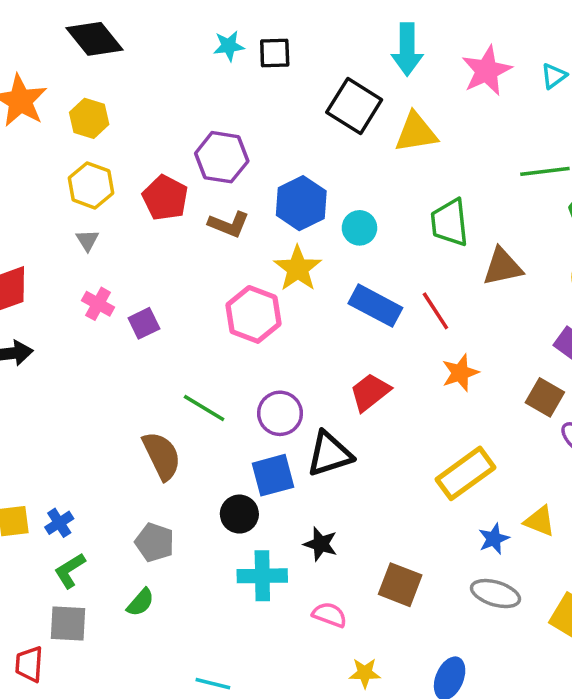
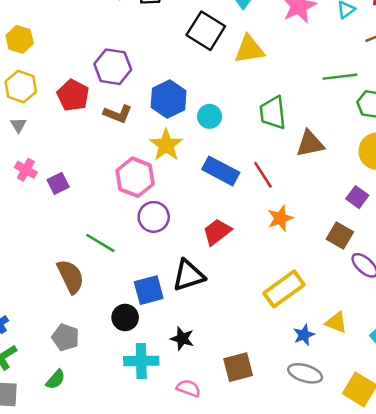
purple circle: (280, 413) -> (154, 217), moved
brown square: (400, 585) -> (238, 367), turned -36

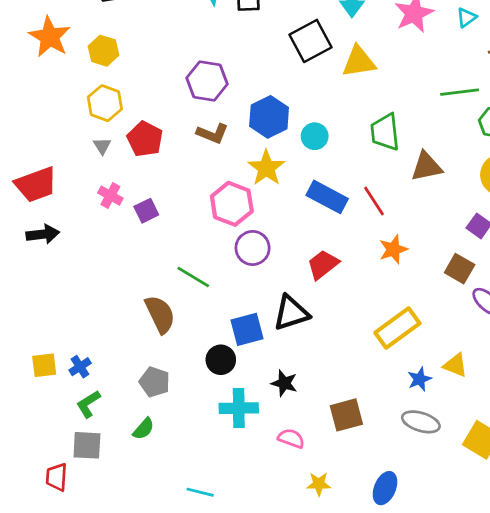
black square: (206, 31) -> (310, 41), turned 30
red pentagon: (73, 95) -> (145, 139), moved

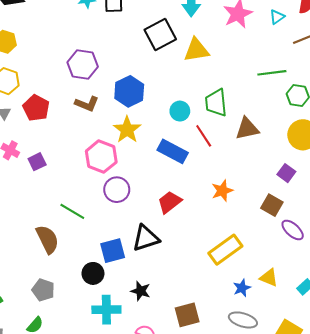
cyan circle: (315, 136) -> (180, 111), moved
red line: (374, 201) -> (204, 136), moved

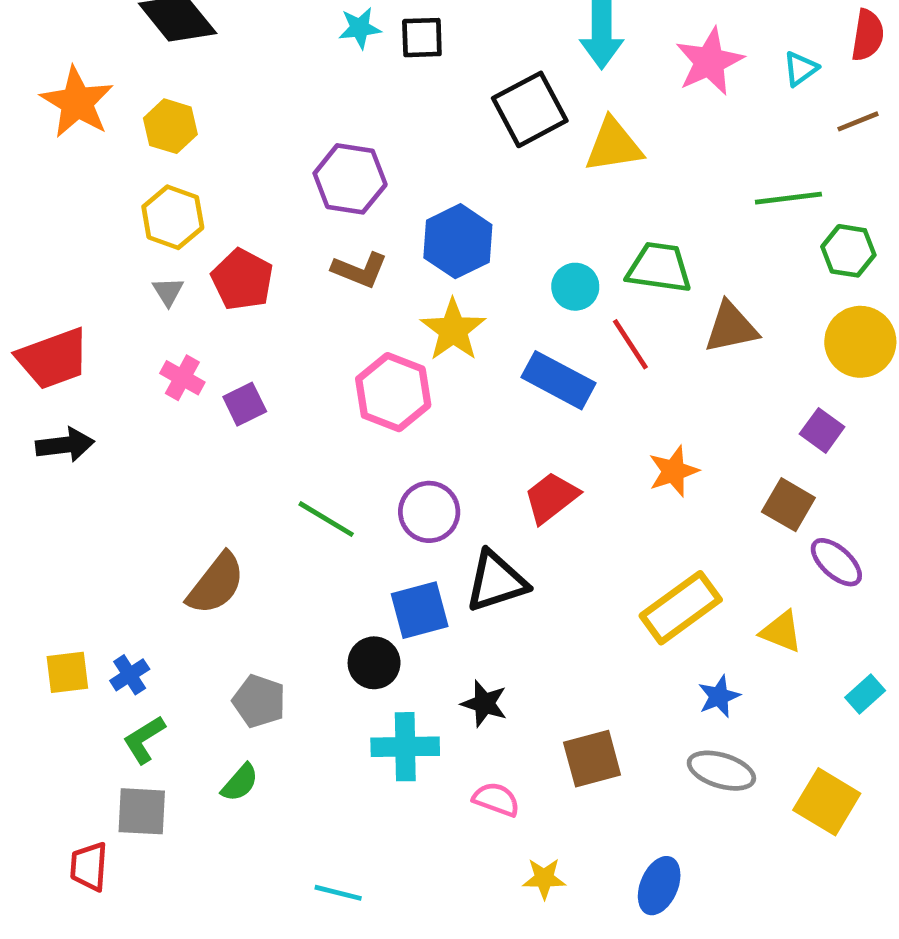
green trapezoid: (216, 103) -> (659, 268), turned 104
purple circle: (117, 190) -> (429, 512), moved
brown semicircle: (47, 239) -> (216, 584), moved, turned 64
yellow triangle: (269, 278) -> (781, 632), moved

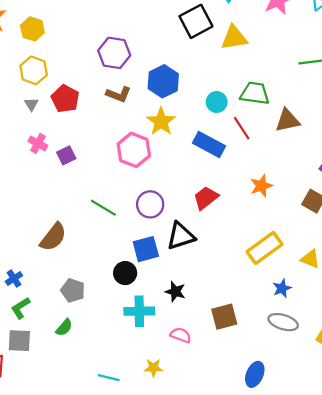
yellow star: (544, 878) -> (153, 368), moved

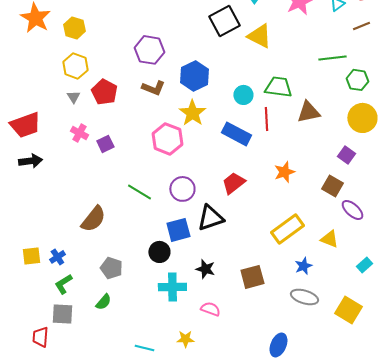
yellow triangle: (234, 38) -> (259, 36), turned 36
red line: (242, 128) -> (266, 119), turned 30
brown square: (224, 317) -> (252, 277), moved

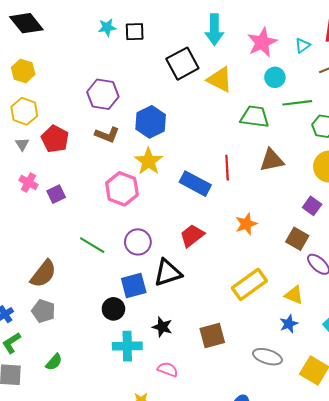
green trapezoid: (278, 87) -> (255, 117), moved
cyan circle: (243, 95) -> (275, 77), moved
blue star: (303, 266) -> (289, 324), moved
gray pentagon: (111, 268) -> (43, 311), moved

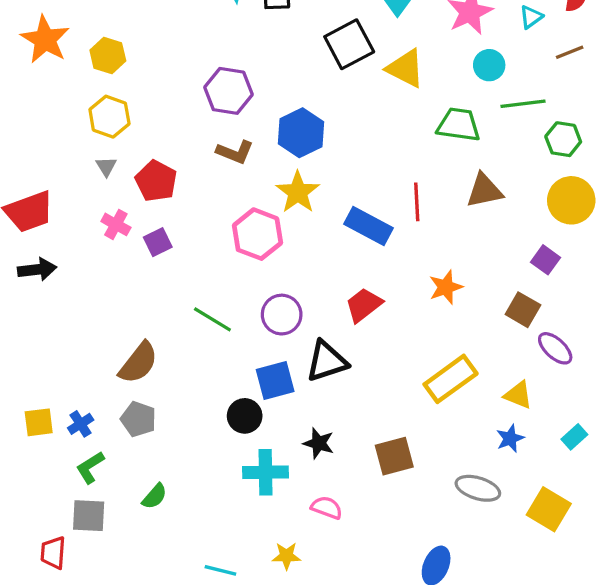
red pentagon: (55, 139) -> (156, 181), moved

